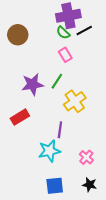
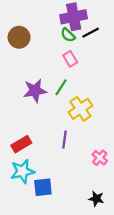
red rectangle: (20, 117) -> (21, 144), moved
cyan star: (49, 151) -> (22, 171), moved
pink cross: (86, 157) -> (100, 158), moved
blue square: (55, 186) -> (43, 187), moved

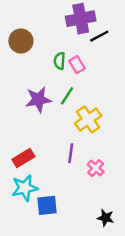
green semicircle: (68, 35) -> (60, 61), moved, turned 49
pink cross: (100, 158) -> (96, 168), moved

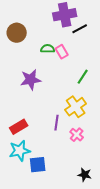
green semicircle: (60, 61) -> (48, 49), turned 88
green line: (67, 96) -> (83, 77), moved
yellow cross: (88, 119) -> (76, 107), moved

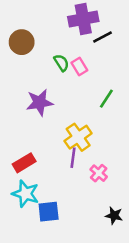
green semicircle: (48, 49) -> (61, 63), turned 56
yellow cross: (76, 107) -> (78, 137), moved
cyan star: (20, 151) -> (25, 194), turned 30
black star: (85, 175) -> (114, 215), moved

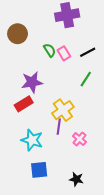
black line: (103, 37) -> (88, 52), moved
red rectangle: (24, 163) -> (24, 104), moved
cyan star: (25, 194) -> (32, 140), moved
black star: (114, 215) -> (76, 179), moved

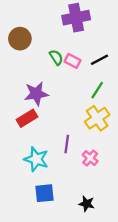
pink rectangle: (64, 53) -> (73, 61), turned -32
yellow cross: (63, 110) -> (97, 118), moved

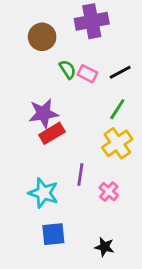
brown circle: (20, 39) -> (42, 37), moved
red rectangle: (27, 118) -> (52, 133), moved

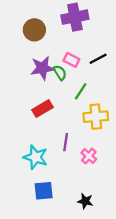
green semicircle: (68, 69) -> (60, 73), moved
green line: (117, 109) -> (81, 91), moved
purple star: (43, 113) -> (42, 68), moved
yellow cross: (117, 143) -> (96, 117), turned 30

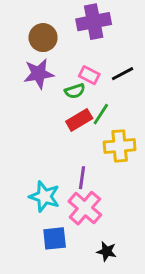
purple star: (42, 68) -> (39, 74), moved
green semicircle: (60, 73) -> (75, 91), turned 105
red rectangle: (42, 109) -> (79, 120), moved
pink cross: (89, 156) -> (85, 208), moved, size x1.6

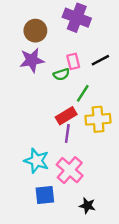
purple cross: (94, 22) -> (77, 18), turned 32
pink rectangle: (89, 75) -> (73, 61), turned 49
red rectangle: (79, 120) -> (66, 116), moved
purple line: (82, 178) -> (67, 133), moved

